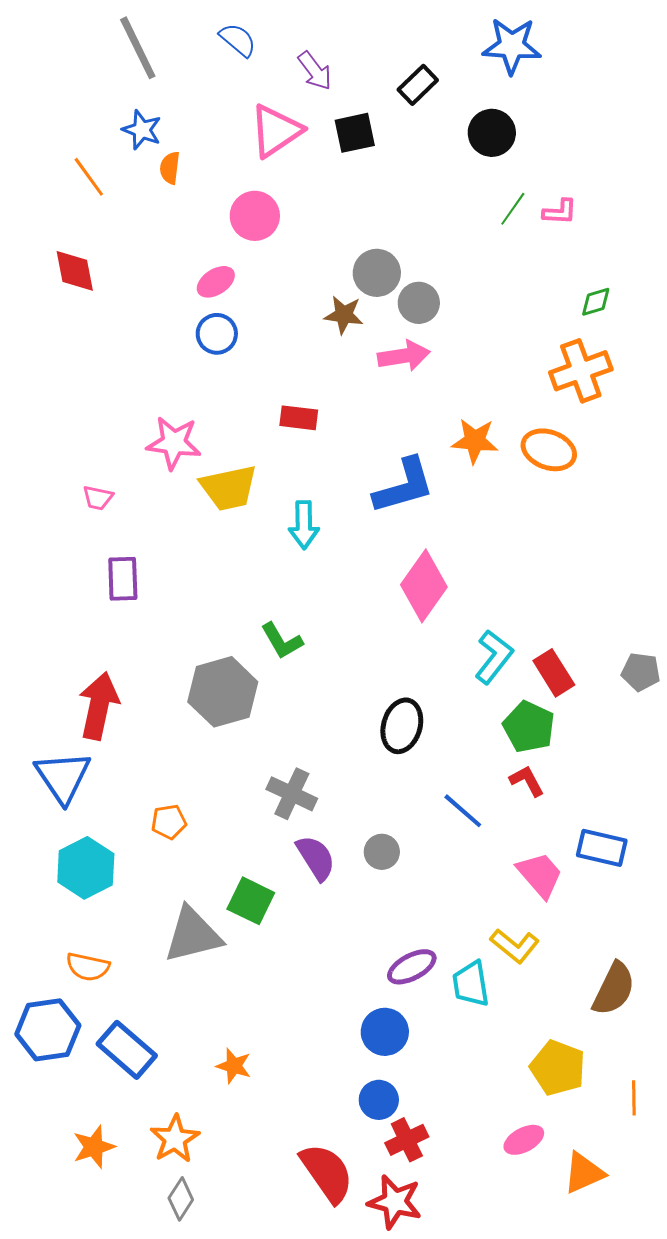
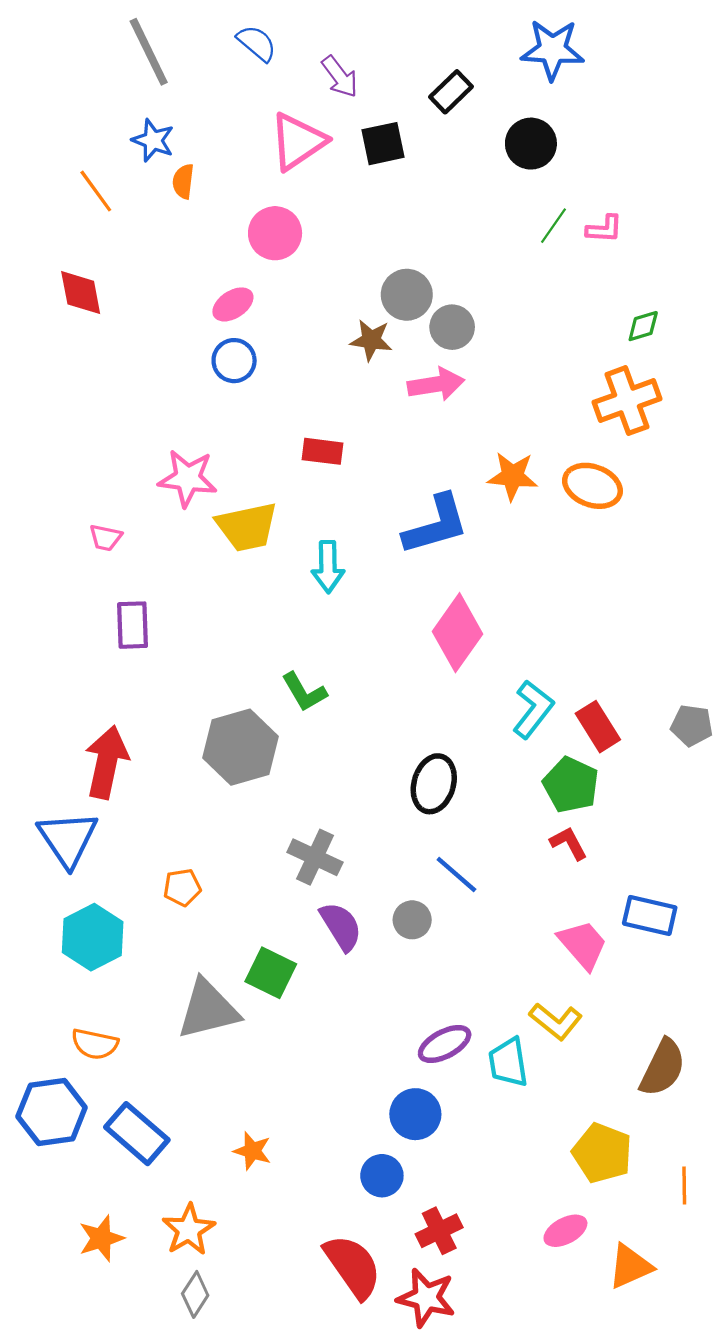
blue line: (463, 811) -> (456, 874), moved
blue circle: (379, 1100) -> (382, 1176), moved

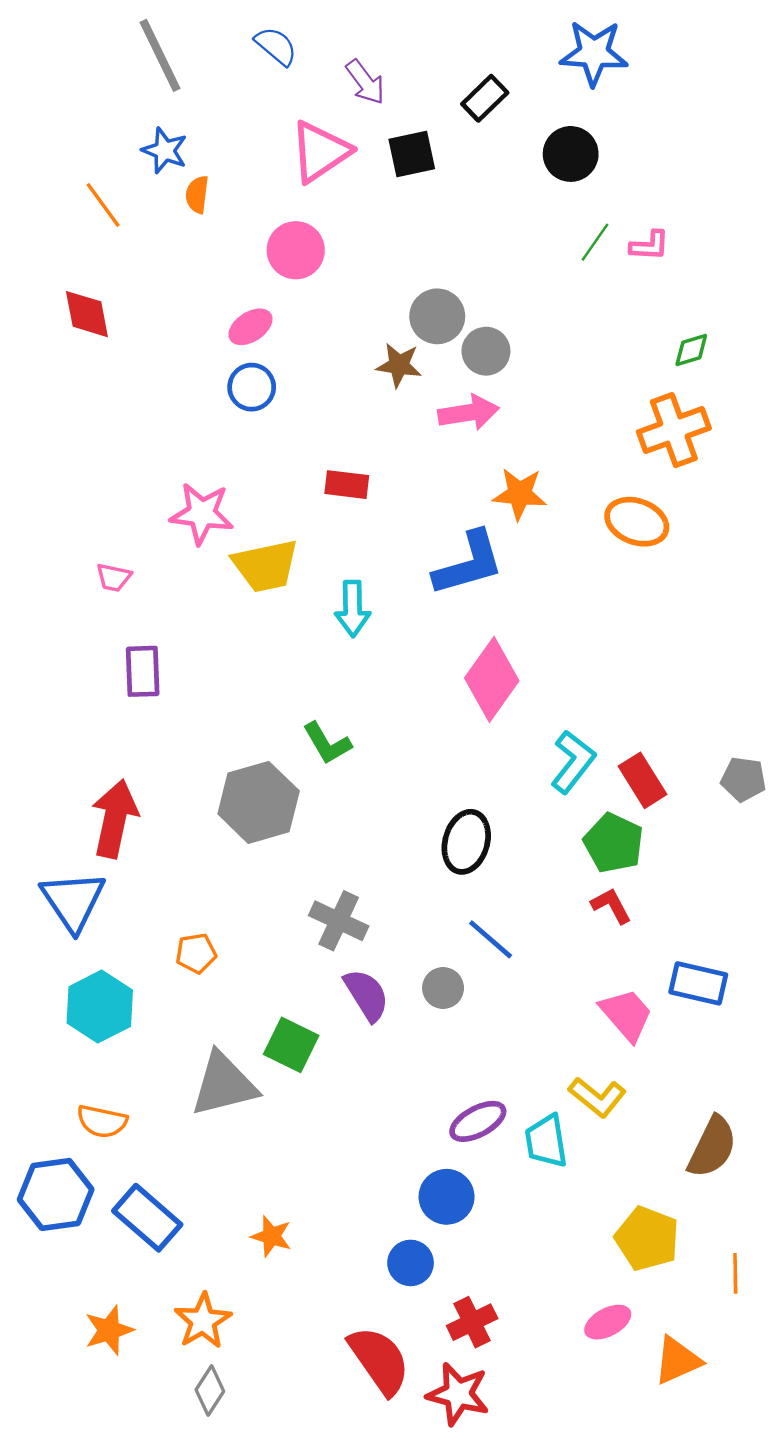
orange star: (513, 476) -> (520, 494), moved

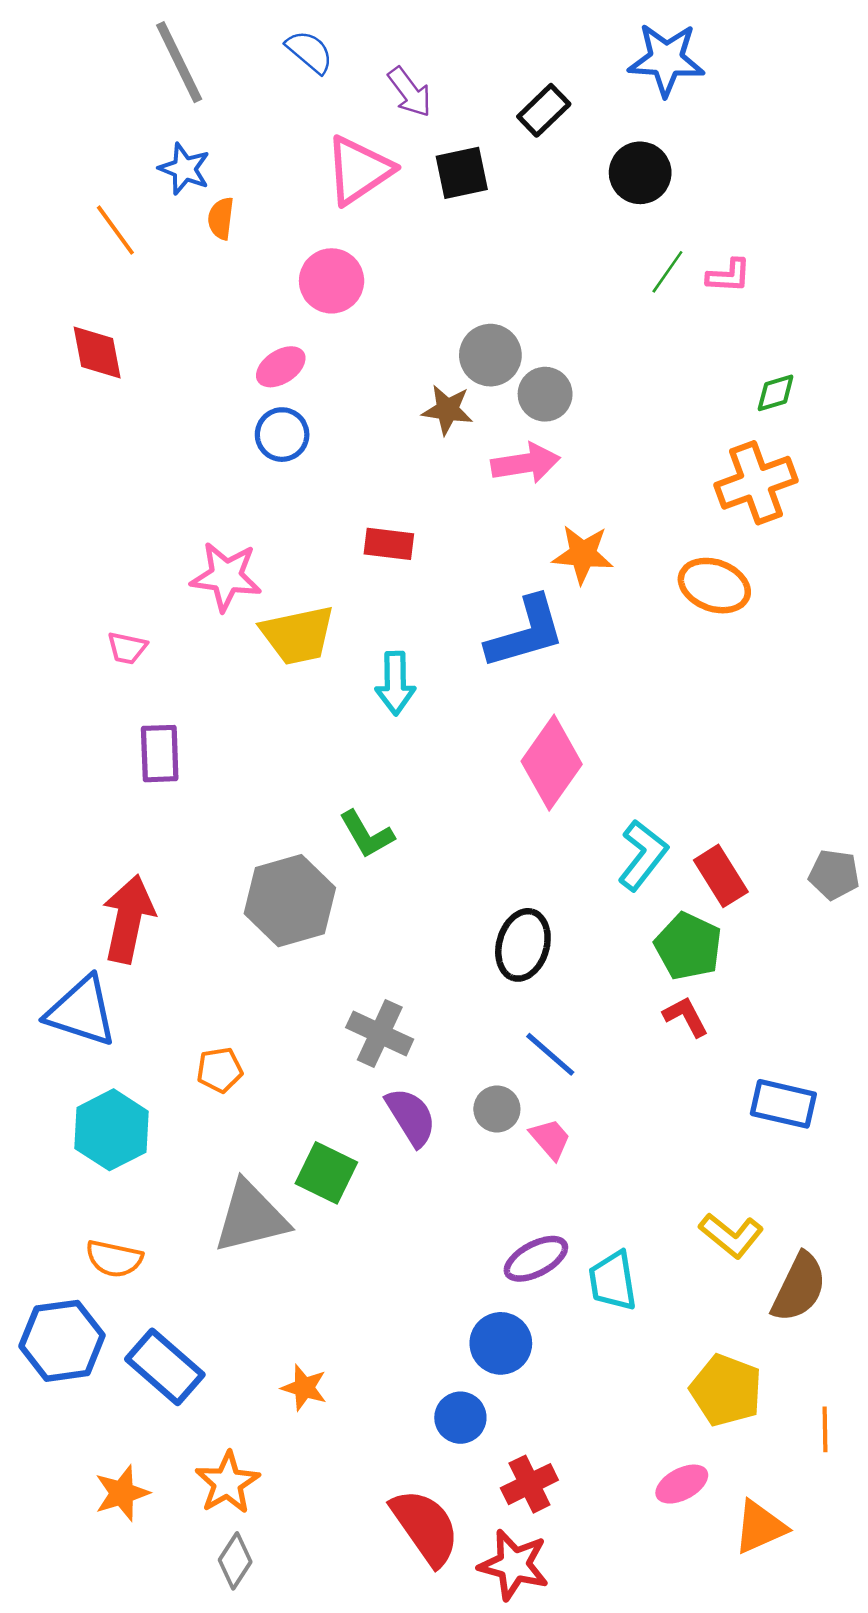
blue triangle: (73, 901) -> (82, 1011), turned -38
pink trapezoid: (626, 1015) -> (550, 1139), moved, size x0.7
yellow L-shape: (597, 1097) -> (731, 1235), moved

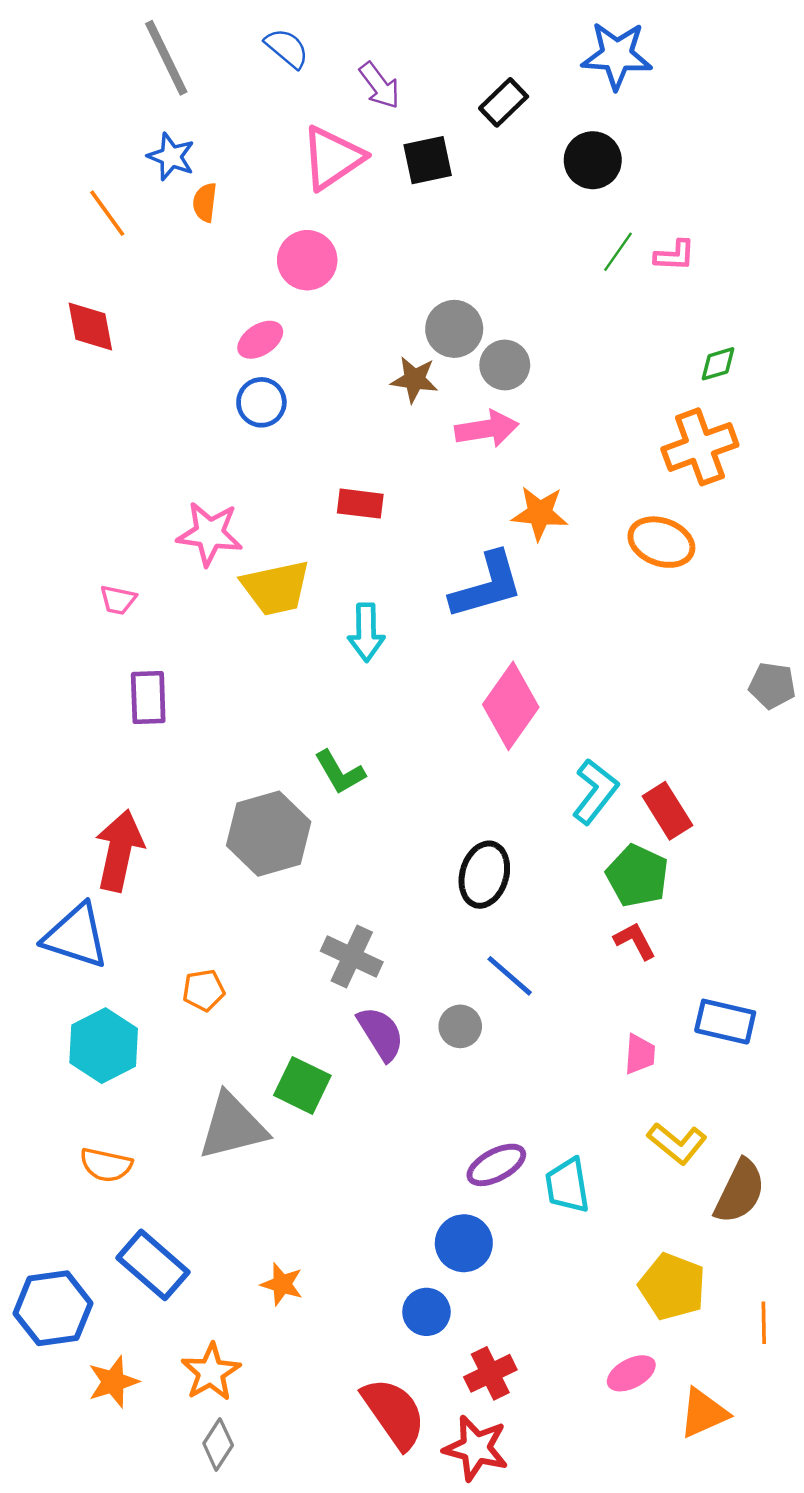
gray pentagon: (834, 875) -> (772, 685), moved
pink trapezoid: (550, 1139) -> (640, 1054), moved, turned 45
blue hexagon: (62, 1341) -> (53, 1308), moved

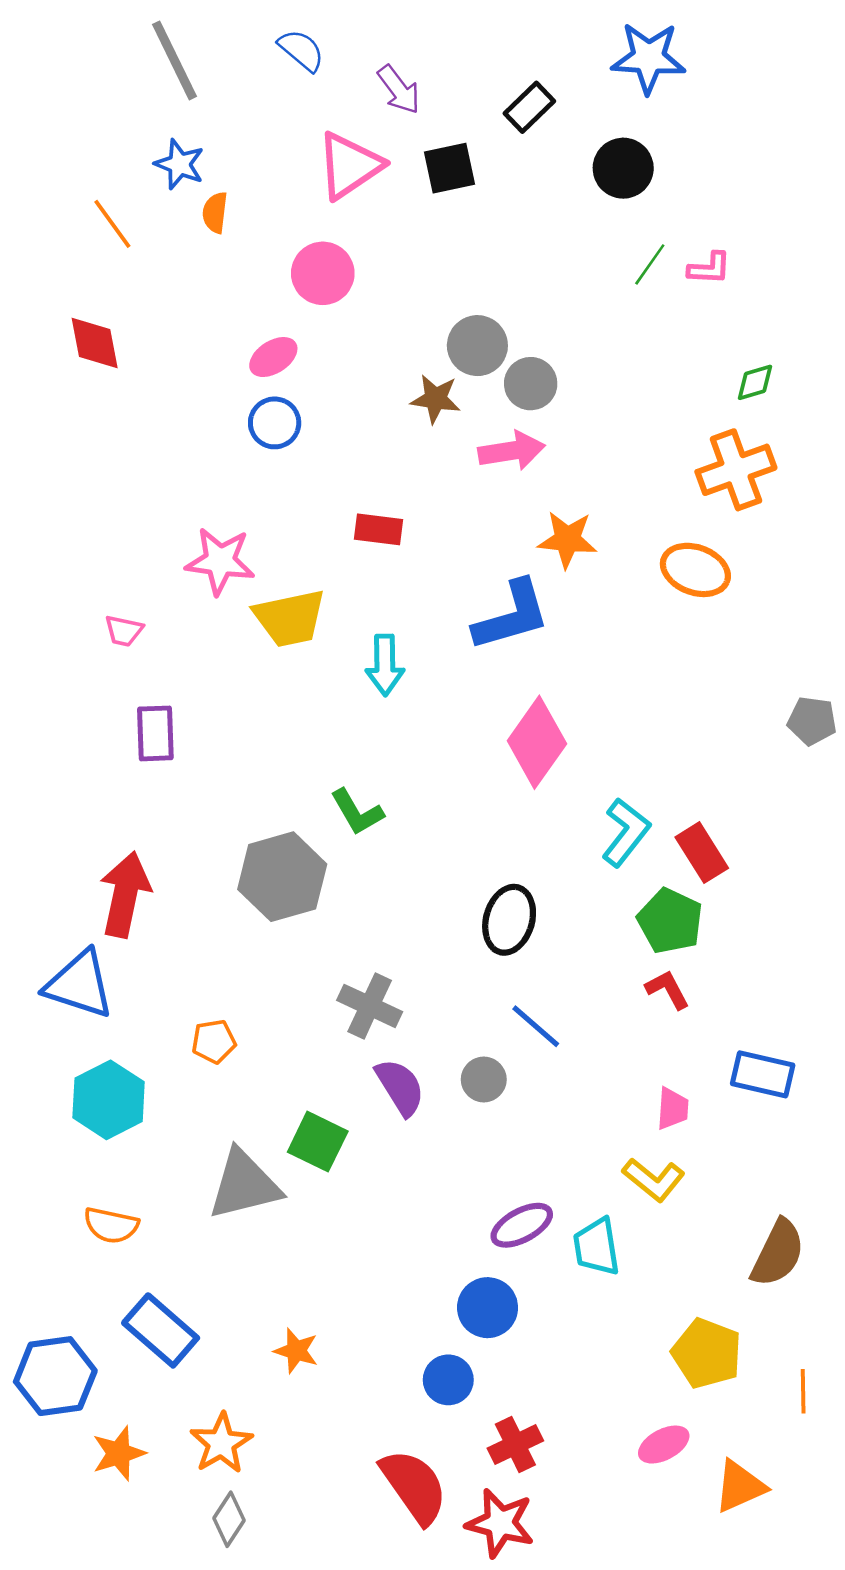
yellow L-shape: (677, 1143) -> (654, 1180), moved

